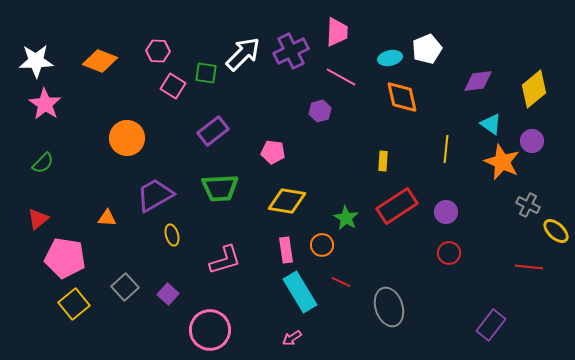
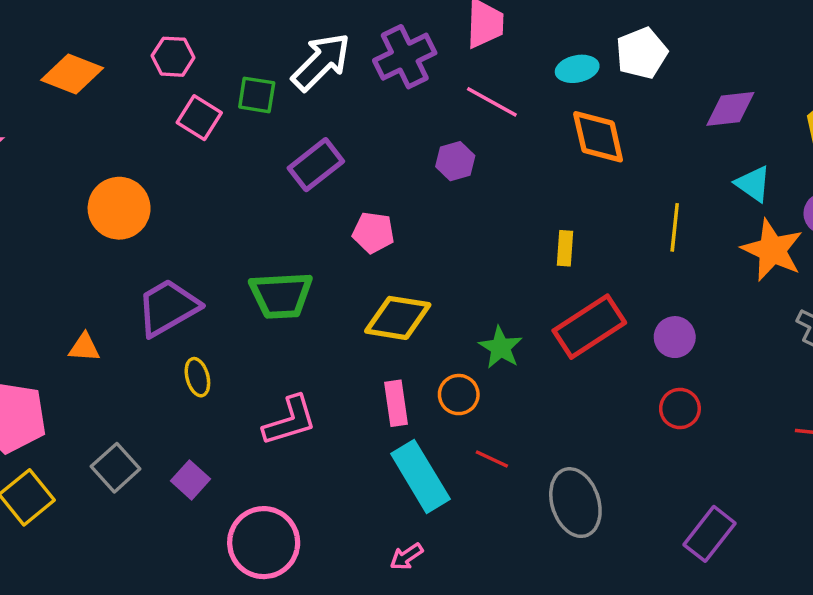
purple rectangle: (213, 131) -> (316, 165), moved
purple rectangle: (491, 325) -> (710, 534), moved

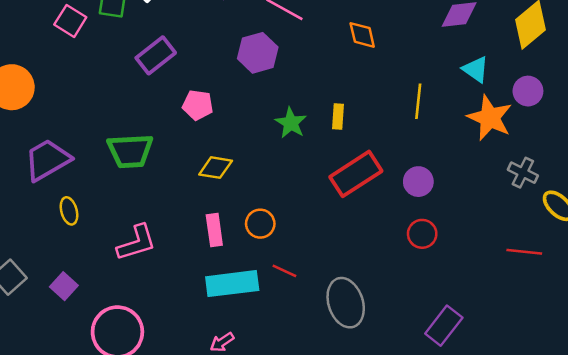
orange diamond: (598, 137) -> (362, 35), size x0.7
purple hexagon: (455, 161) -> (258, 53), size x1.4
yellow diamond: (398, 318) -> (216, 168), size x0.7
green star: (501, 348) -> (291, 123), moved
cyan rectangle: (420, 476) -> (232, 284), turned -66

